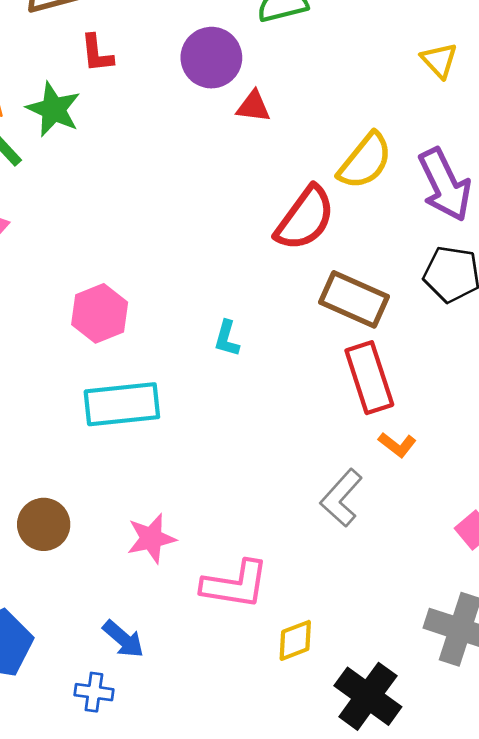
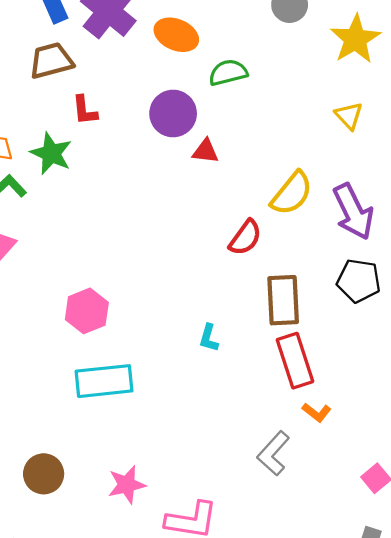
red semicircle: (305, 218) -> (245, 238), size x0.7
brown rectangle: (354, 299) -> (283, 300), turned 63
cyan L-shape: (227, 339) -> (209, 338), moved

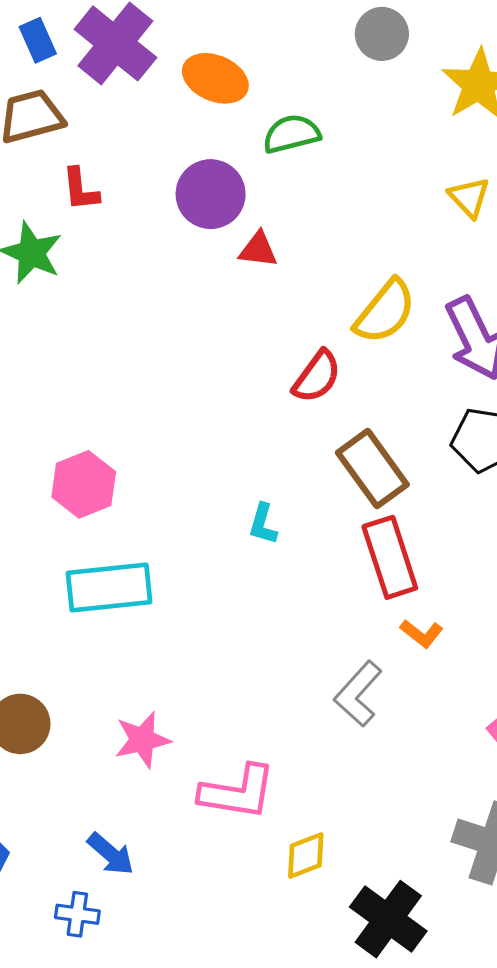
brown rectangle: (283, 300) -> (372, 469), turned -33

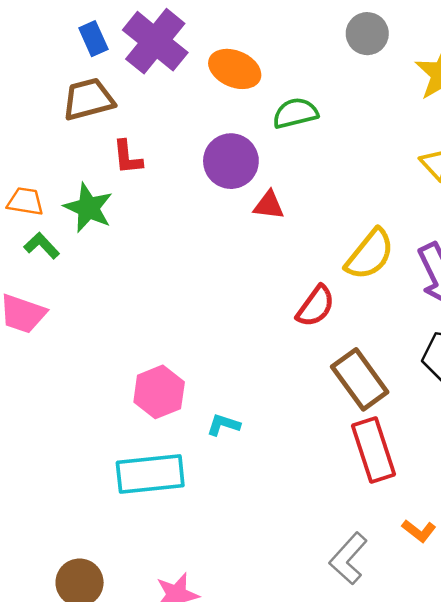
pink hexagon: (84, 484) -> (159, 392), moved
cyan L-shape: (263, 524) -> (223, 425), moved, turned 92
orange L-shape: (422, 633) -> (419, 531), moved

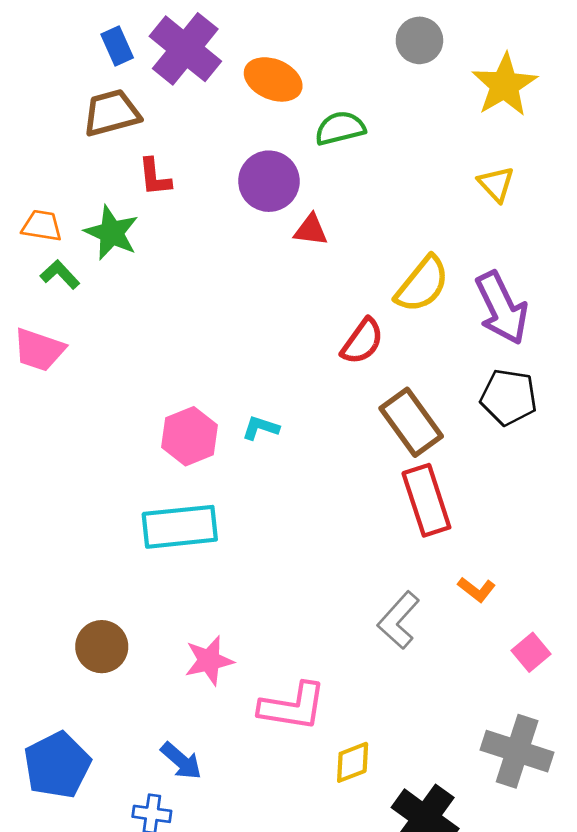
cyan L-shape: (223, 425) -> (261, 428), moved

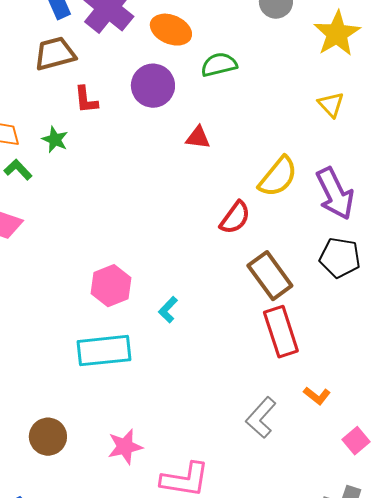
purple circle: (269, 181) -> (153, 86), moved
green star: (111, 233) -> (55, 140), size x0.7
cyan L-shape: (261, 428) -> (168, 310), moved, turned -64

